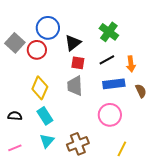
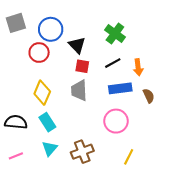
gray square: (15, 43) -> (16, 23), moved, turned 30
black triangle: (73, 43) -> (77, 45), turned -36
black semicircle: (15, 116) -> (16, 122), size x1.5

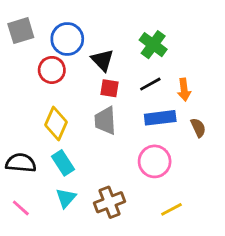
pink line: (16, 156) -> (21, 208), turned 64
yellow line: (129, 157) -> (171, 209), turned 35

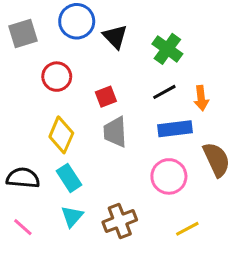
blue circle: (67, 39) -> (77, 21), moved
black triangle: (102, 60) -> (115, 37), moved
red square: (110, 88) -> (106, 97), moved, turned -30
brown semicircle: (198, 128) -> (217, 160), moved, size x1.6

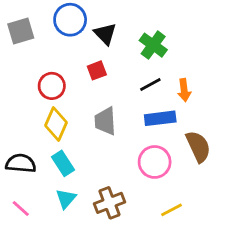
red circle: (57, 77) -> (52, 86), moved
red square: (106, 97) -> (97, 70), moved

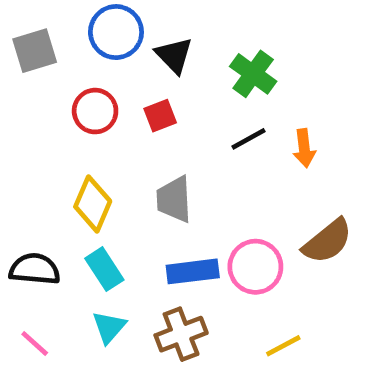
red circle: (52, 86) -> (95, 111), moved
blue rectangle: (160, 118) -> (193, 271), moved
brown semicircle: (198, 146) -> (327, 241), turned 76

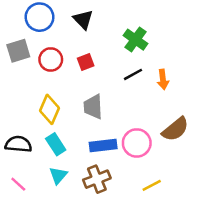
blue circle: (116, 32) -> (40, 17), moved
gray square: (35, 51) -> (18, 51), moved
black triangle: (174, 55) -> (83, 20), moved

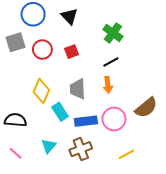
orange arrow: (163, 79) -> (108, 85), moved
cyan rectangle: (56, 144) -> (60, 112), moved

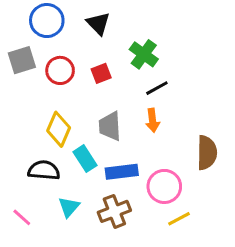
green cross: (113, 33) -> (144, 54), moved
brown semicircle: (146, 108) -> (207, 153), turned -50
pink circle: (114, 119) -> (164, 186), moved
black semicircle: (15, 120) -> (44, 170), moved

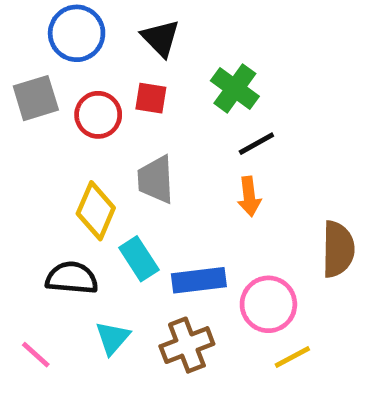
red square: (101, 73) -> (151, 98), moved, turned 30
gray trapezoid: (110, 126) -> (156, 180), moved

